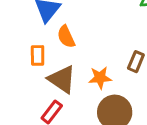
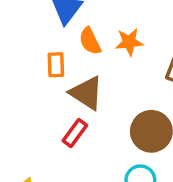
orange star: (100, 78) -> (129, 42), moved

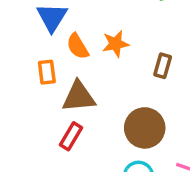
brown triangle: (86, 93) -> (79, 97), turned -33

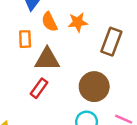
brown rectangle: (163, 66) -> (111, 42), size x1.5

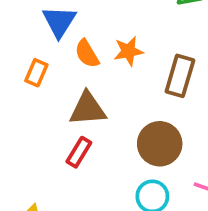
orange rectangle: (25, 39) -> (36, 73), moved, turned 30

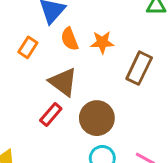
brown triangle: (88, 109) -> (63, 82), turned 32
brown circle: (160, 144) -> (97, 118), moved

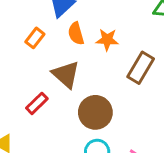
red rectangle: (51, 115) -> (37, 103), moved

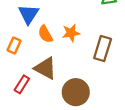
red rectangle: (37, 103) -> (22, 84), moved

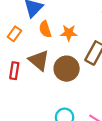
red rectangle: (22, 84) -> (14, 71), turned -35
brown circle: (76, 92) -> (67, 69), moved

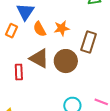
orange rectangle: (14, 34) -> (12, 31), moved

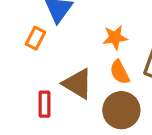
orange semicircle: (40, 29) -> (120, 72), moved
brown circle: (66, 61) -> (121, 110), moved

